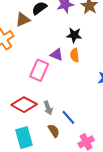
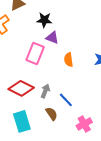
black star: (74, 35) -> (44, 20), moved
orange semicircle: (75, 55) -> (69, 60), moved
gray arrow: (48, 108) -> (45, 91), turned -136

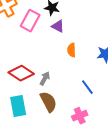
pink rectangle: (35, 54) -> (30, 21), moved
blue line: (66, 100) -> (87, 87), moved
brown semicircle: (52, 114) -> (48, 102), size x1.5

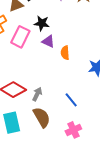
orange semicircle: (72, 50) -> (65, 53), moved
blue line: (87, 87) -> (71, 100), moved

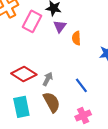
purple triangle: (48, 41) -> (60, 26), turned 40

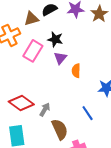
blue line: (81, 85) -> (88, 113), moved
brown semicircle: (52, 102) -> (60, 129), moved

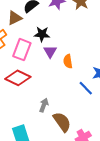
red diamond: (21, 103) -> (18, 78), moved
blue line: (88, 113) -> (86, 88), moved

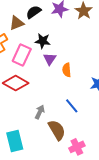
blue line: (86, 88) -> (72, 106), moved

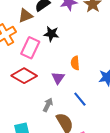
purple triangle: (50, 59) -> (58, 78), moved

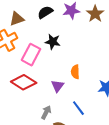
brown triangle: (25, 16) -> (17, 19), moved

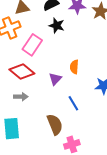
black star: (53, 42) -> (57, 25), moved
gray arrow: (46, 112) -> (21, 97), moved, turned 56

